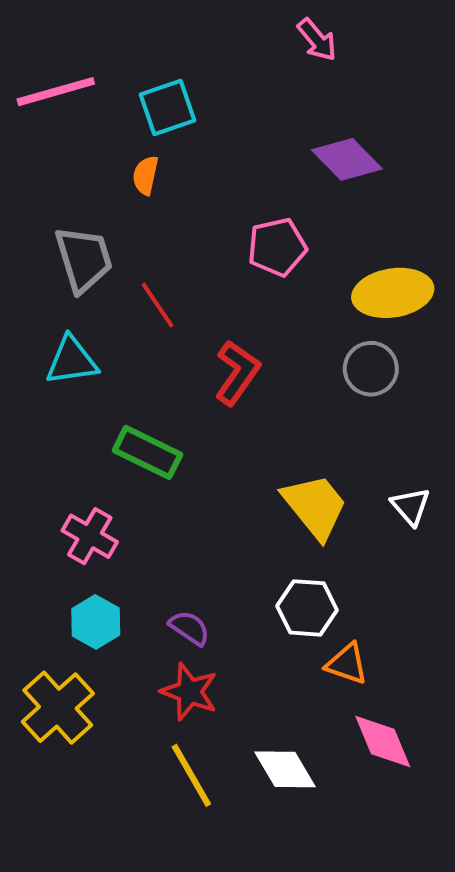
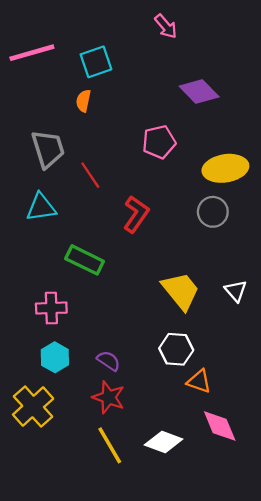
pink arrow: (317, 40) -> (166, 26), moved
pink cross: (90, 536) -> (51, 308), turned -32
white diamond: (285, 769) -> (164, 442), turned -39

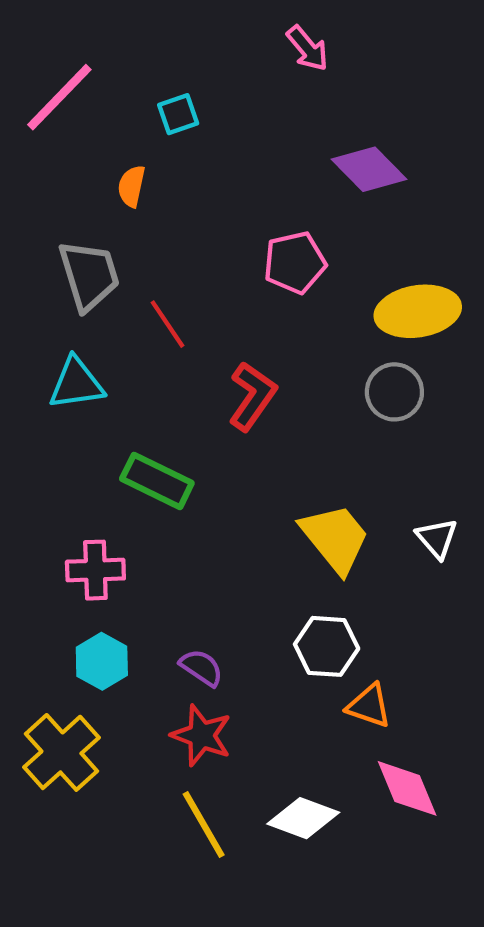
pink line: (32, 53) -> (59, 97), turned -30
cyan square: (96, 62) -> (178, 114), size x0.7
orange semicircle: (83, 101) -> (131, 186), moved

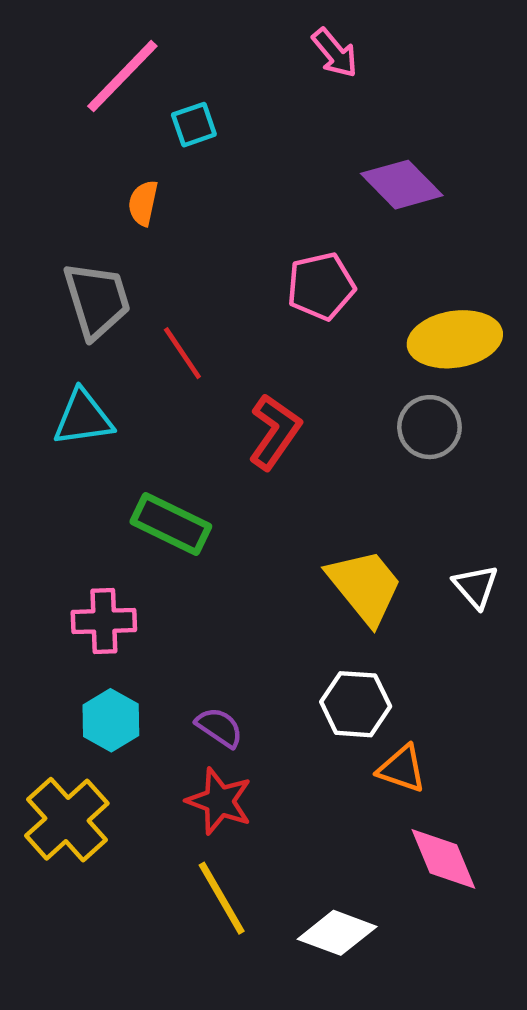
pink line: (59, 97) -> (122, 76), moved
white diamond: (303, 818) -> (337, 933), moved

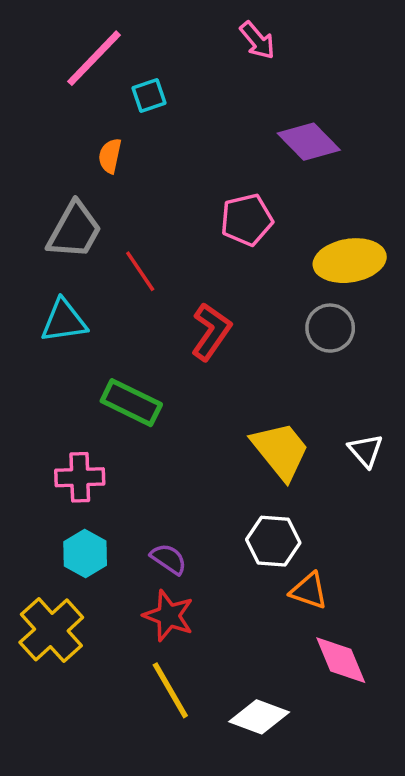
gray trapezoid: (97, 300) -> (74, 230), turned 46

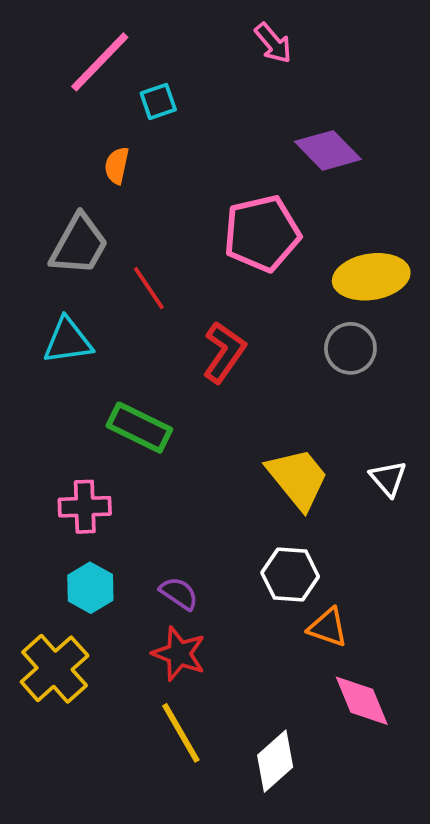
pink pentagon: (247, 220) -> (262, 233), size x1.4
white diamond: (259, 717) -> (275, 761), turned -62

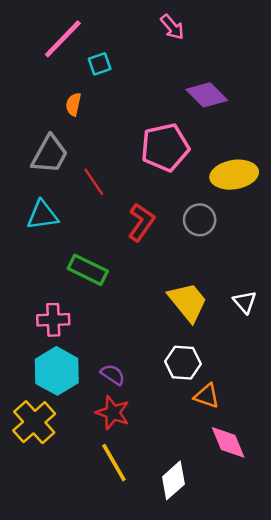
gray circle: (350, 348) -> (200, 220), moved
cyan hexagon: (90, 588) -> (57, 371), size x1.5

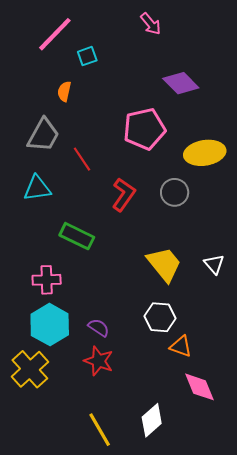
yellow line: (114, 463) -> (100, 430), moved

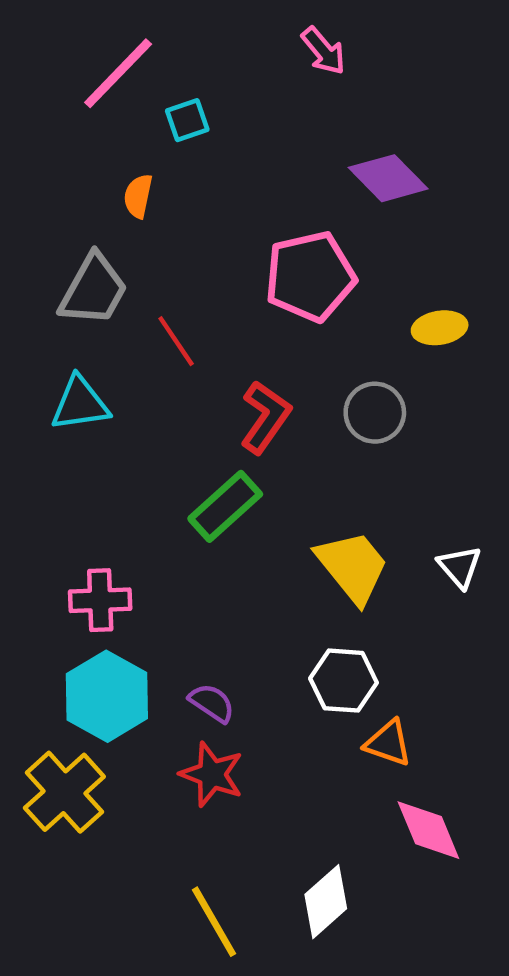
yellow ellipse: (205, 153) -> (440, 328), size x0.6
green rectangle: (77, 236) -> (225, 506), moved, turned -68

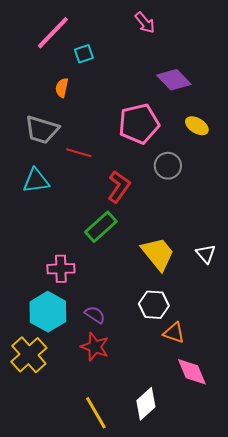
gray trapezoid: (93, 290) -> (42, 130), turned 78
yellow ellipse: (440, 328) -> (197, 126), moved, turned 40
red line: (176, 341) -> (79, 153), turned -40
gray circle: (375, 413) -> (168, 166), moved
pink cross: (100, 600) -> (61, 269), moved

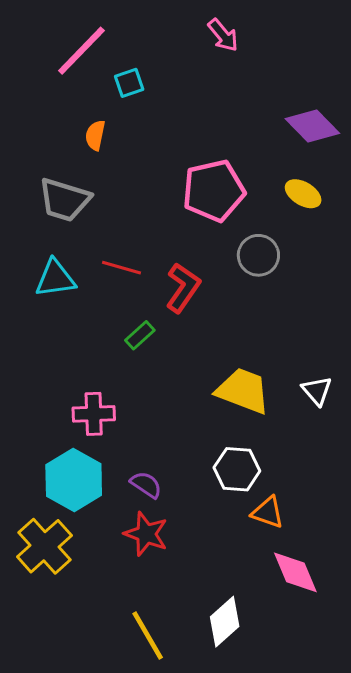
purple diamond: (174, 80) -> (312, 126), moved
red line: (79, 153) -> (121, 268), moved
green rectangle: (101, 227) -> (140, 335), moved, size x0.6
yellow trapezoid: (158, 254) -> (243, 391), turned -30

